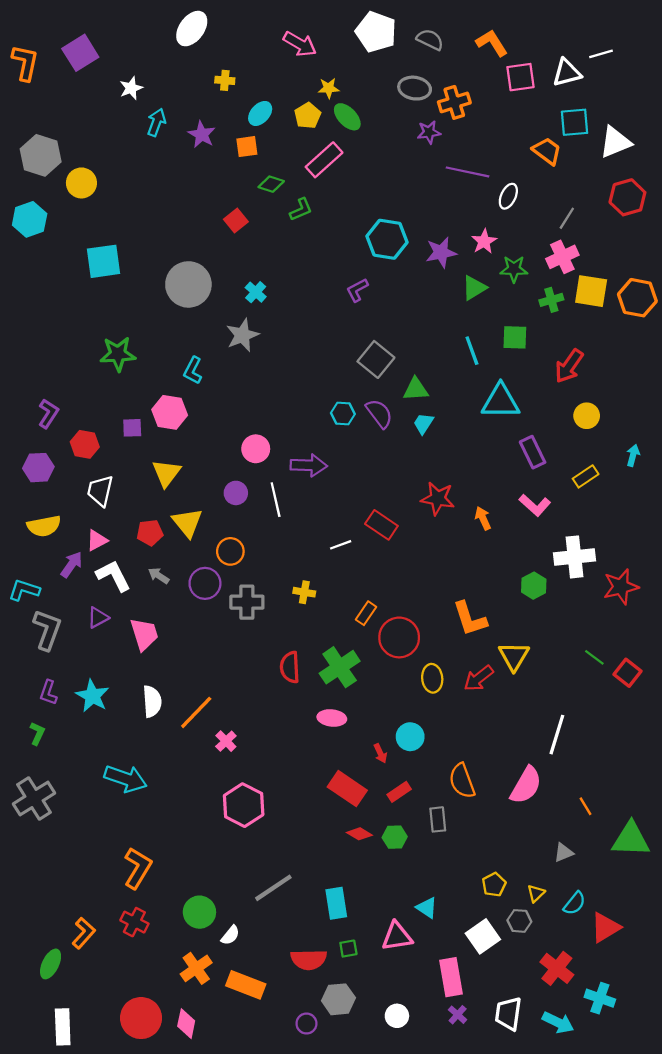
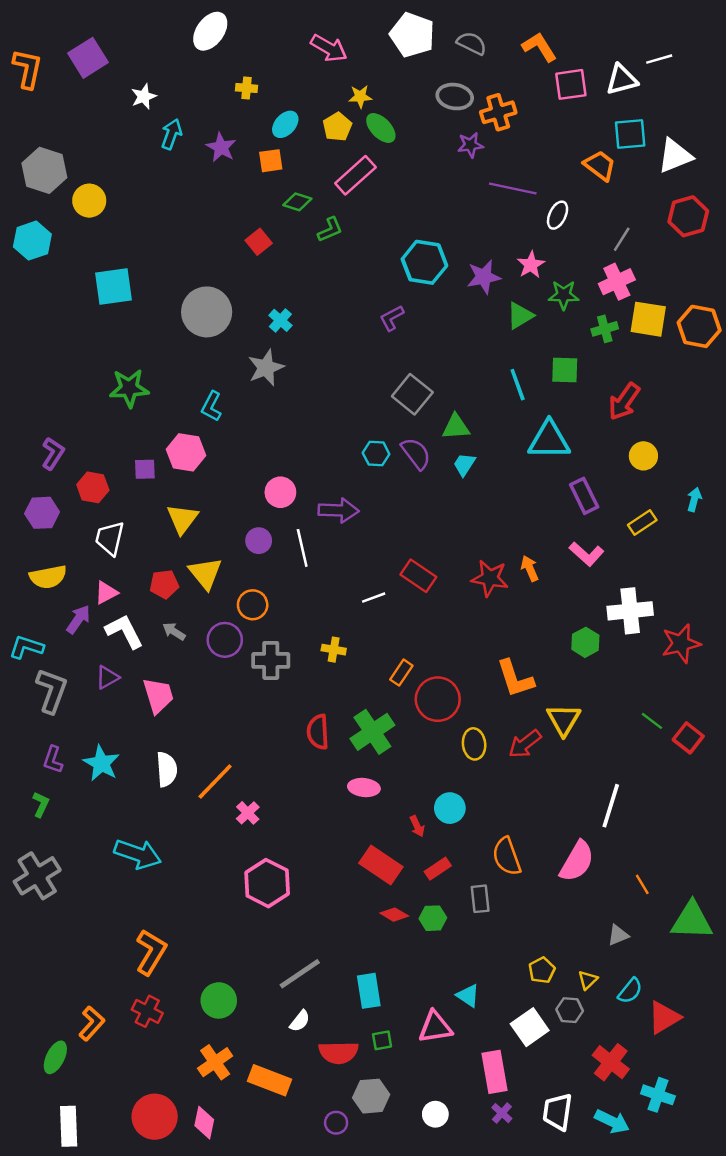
red star: (438, 498) -> (490, 578), moved
white semicircle: (230, 935) -> (300, 1021), moved

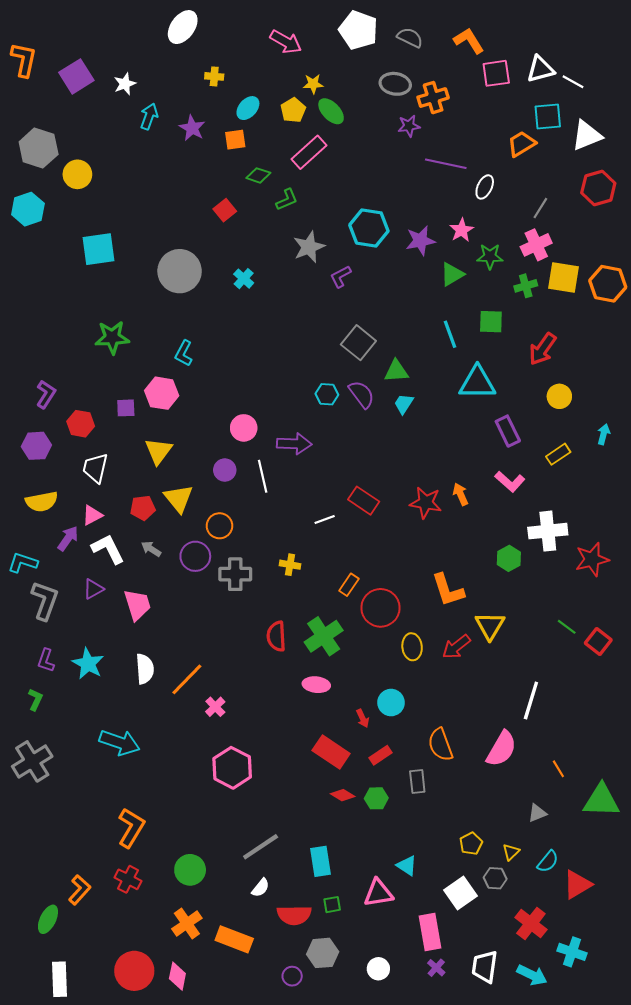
purple square: (88, 58) -> (76, 76), moved
white line: (659, 59) -> (573, 82), moved, turned 45
orange trapezoid: (600, 166) -> (521, 144), turned -68
gray star: (266, 368) -> (309, 247), moved

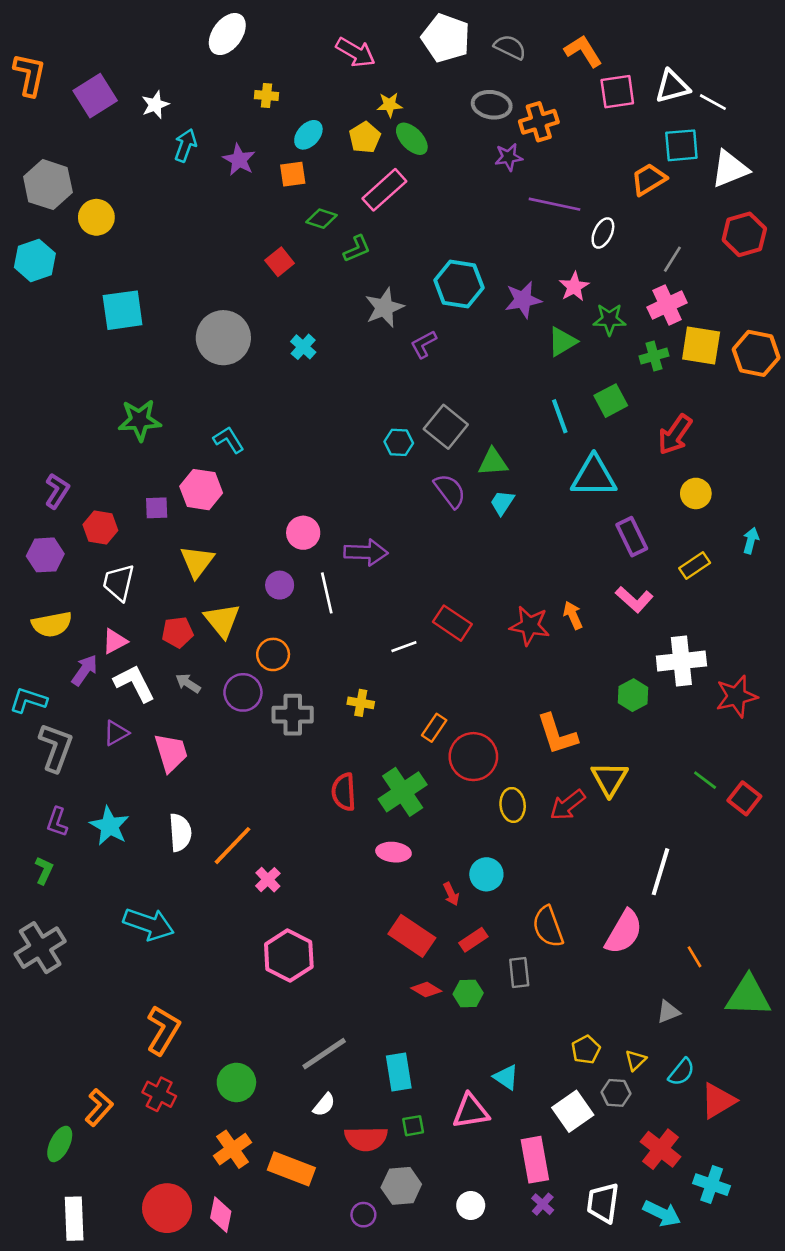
green square: (491, 322) -> (611, 401), turned -30
cyan L-shape: (184, 353) -> (229, 440), turned 120
cyan hexagon: (327, 394) -> (399, 442), moved

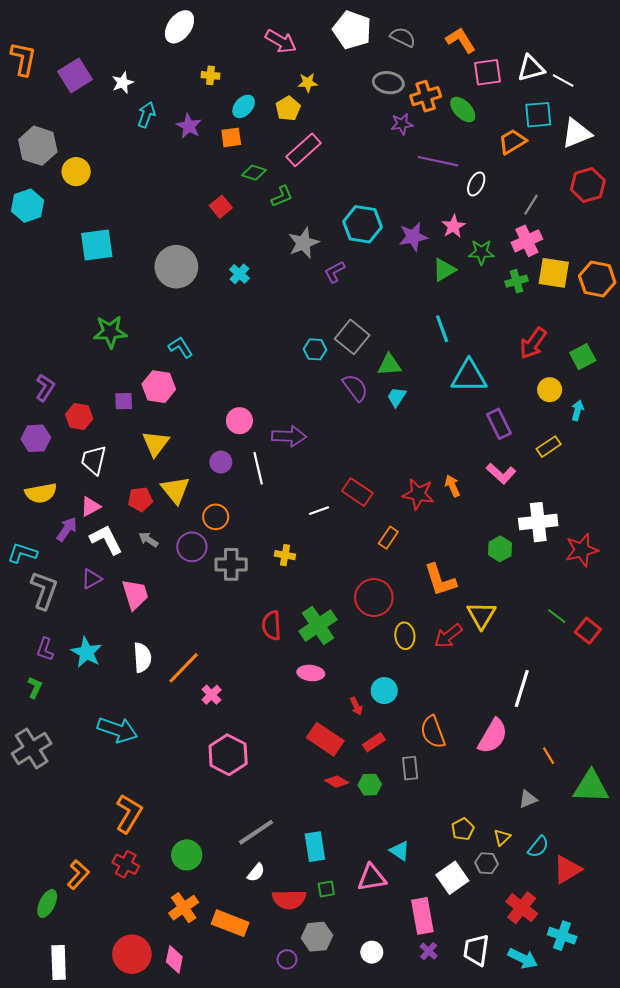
green ellipse: (412, 139) -> (463, 110), moved
green square: (611, 401) -> (583, 357), moved
cyan arrow: (751, 541) -> (578, 410), moved
orange rectangle: (434, 728) -> (388, 538), moved

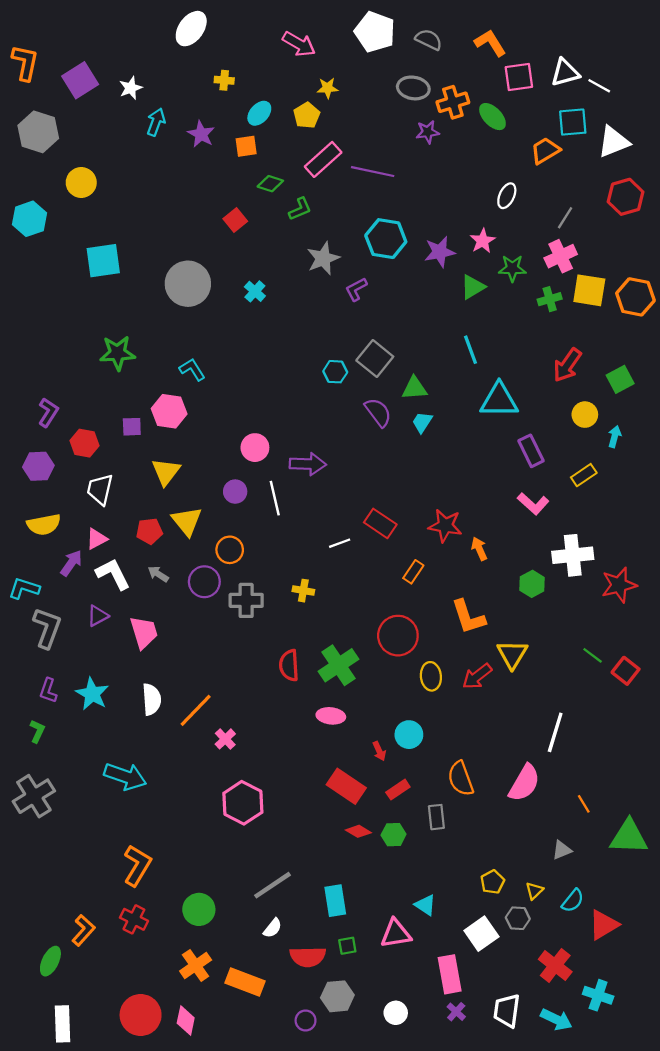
gray hexagon: (38, 146) -> (38, 132), moved
purple line: (438, 161) -> (373, 172), moved
orange arrow: (452, 486) -> (479, 549), moved

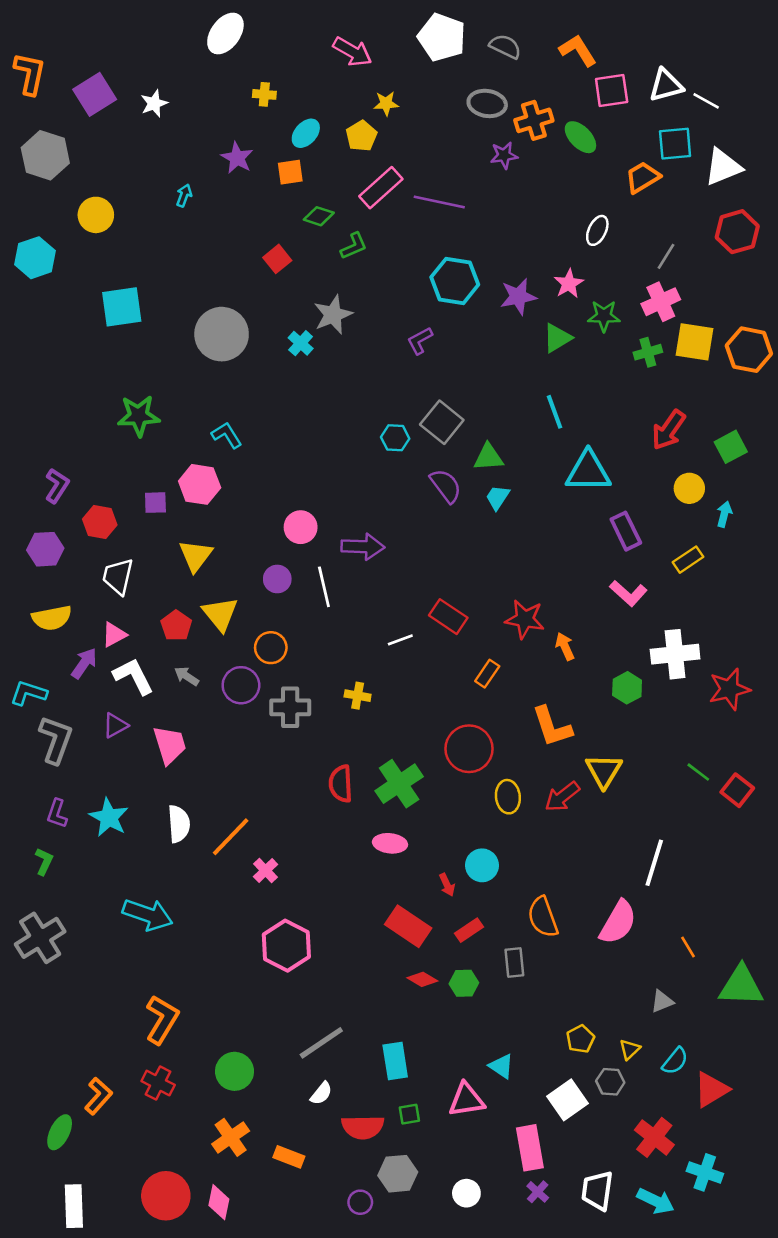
cyan arrow: (156, 122) -> (184, 195), moved, size x0.7
gray star: (323, 258) -> (333, 315), moved
red pentagon: (149, 531) -> (176, 626), turned -30
orange rectangle: (245, 982) -> (289, 1157), size x0.7

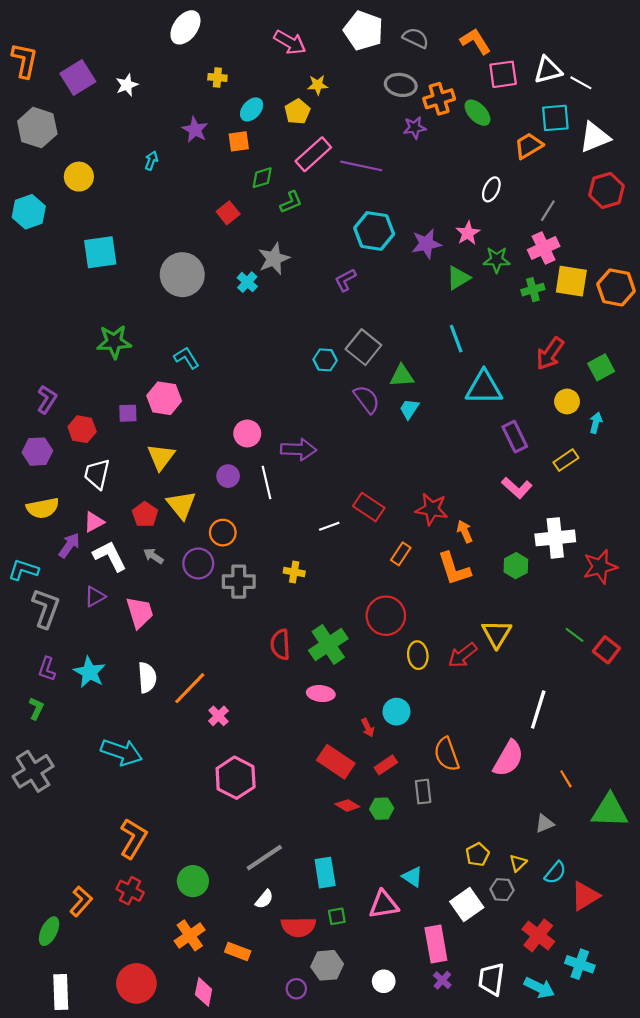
green diamond: (319, 216) -> (262, 178), turned -35
orange L-shape: (552, 727) -> (454, 569), moved
pink diamond: (219, 1202) -> (204, 992), moved

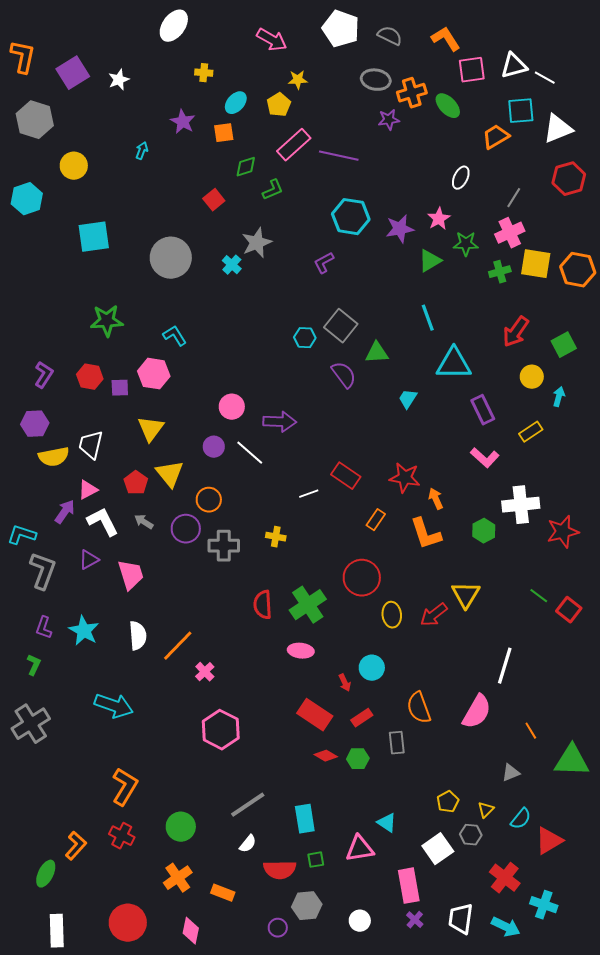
cyan trapezoid: (409, 409) -> (408, 399), moved
red hexagon: (82, 429) -> (90, 377), moved
white line: (266, 482) -> (250, 453), turned -36
yellow semicircle: (43, 508) -> (54, 457), moved

